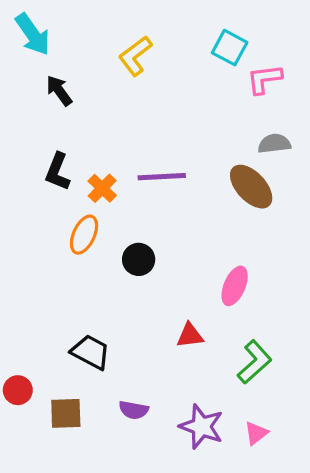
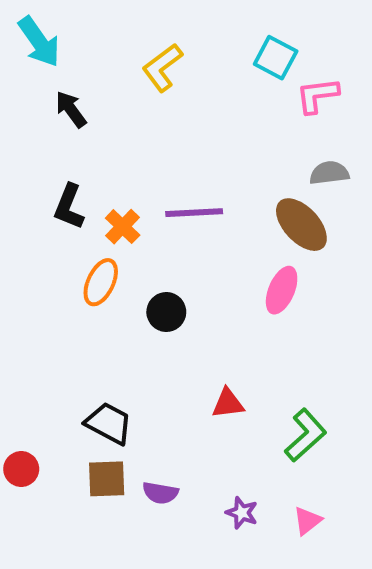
pink ellipse: (235, 286) -> (282, 290), moved
brown square: (66, 413) -> (107, 479), moved
purple star: (201, 427) -> (242, 513), size x0.6

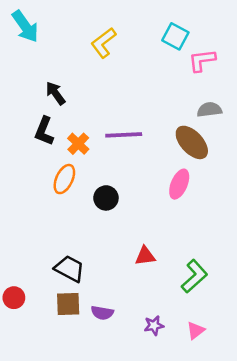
black arrow: (71, 109) -> (56, 93), moved
purple star: (242, 513) -> (154, 325), turned -30

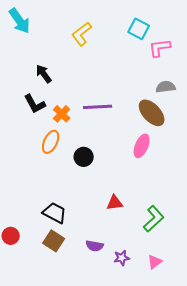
black L-shape: (44, 131) -> (35, 104), turned -50
brown square: (68, 304) -> (54, 241), turned 35
purple semicircle: (102, 313) -> (95, 246), moved

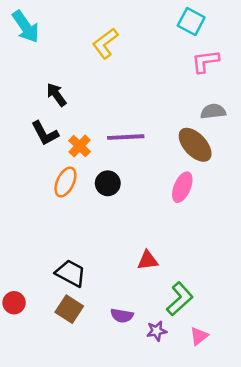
cyan square: (139, 29) -> (191, 21), moved
black circle: (84, 157) -> (108, 183), moved
green L-shape: (154, 219) -> (180, 299), moved

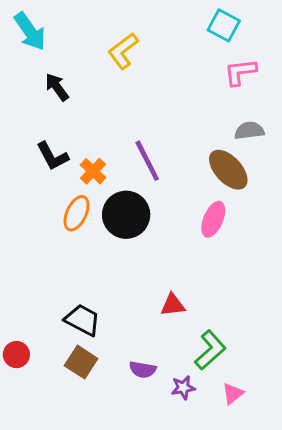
black arrow: (56, 95) -> (57, 87), moved
purple line: (126, 137) -> (147, 161), turned 66
black circle: (108, 183) -> (126, 215), size x1.6

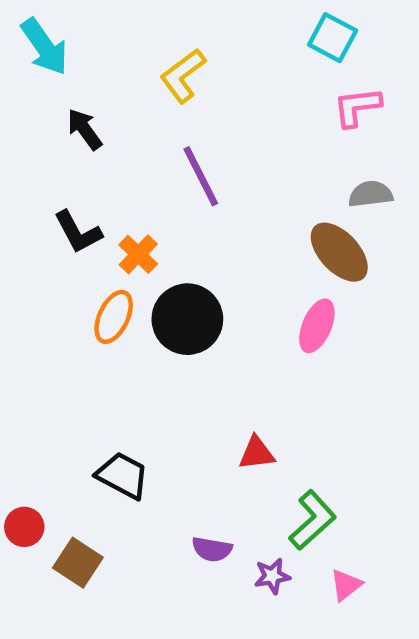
purple line: (147, 161) -> (201, 176), moved
brown square: (81, 362) -> (78, 563), moved

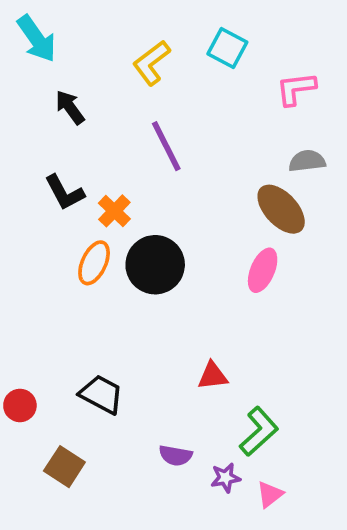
cyan square: (333, 38) -> (227, 48), moved
red circle: (24, 527) -> (20, 405), moved
pink triangle: (346, 585) -> (270, 494), moved

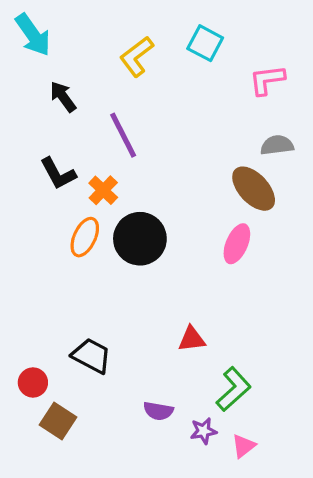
purple line: (166, 146) -> (123, 135), moved
red circle: (20, 405) -> (33, 382), moved

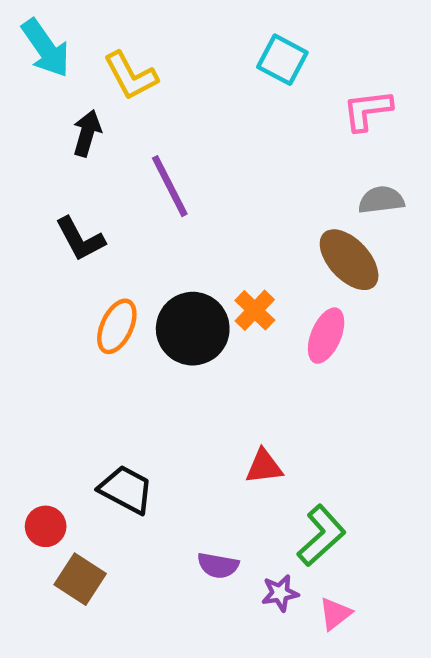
yellow L-shape: (137, 57) -> (131, 76), moved, turned -81
black arrow: (63, 97) -> (87, 133), turned 52
orange cross: (103, 190) -> (255, 310), moved

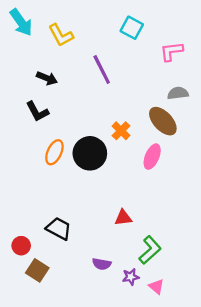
black arrow: (87, 133) -> (47, 78), moved, turned 96
purple line: (170, 186) -> (102, 70), moved
orange cross: (255, 310) -> (121, 131), moved
pink triangle: (335, 614) -> (156, 286), turned -42

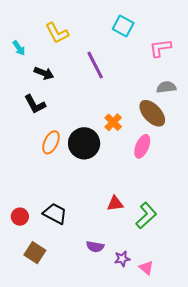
cyan arrow: (21, 22) -> (19, 48), moved, size x0.6
red circle: (21, 246) -> (20, 217), moved
green L-shape: (150, 250) -> (146, 216), moved

